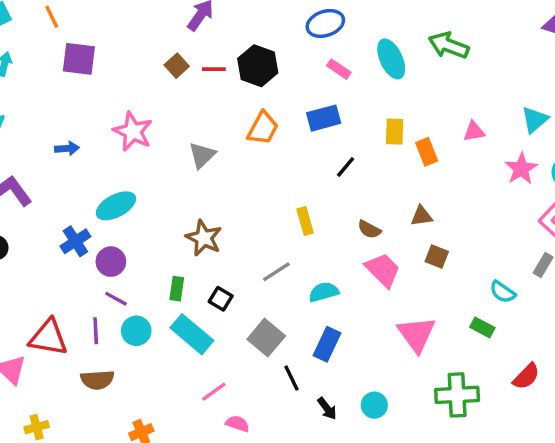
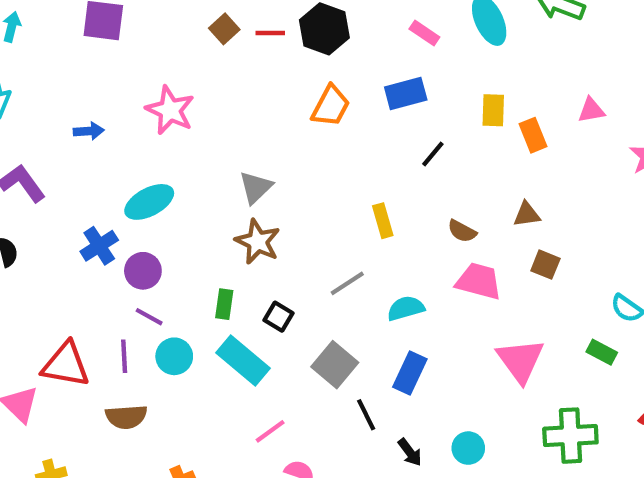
gray triangle: (202, 155) -> (256, 187), moved
pink trapezoid: (383, 270) -> (479, 281), turned -30

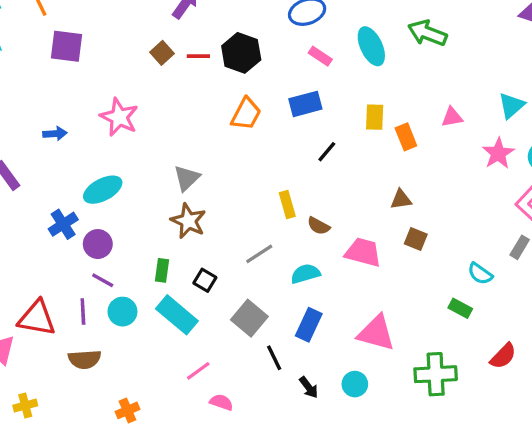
brown semicircle: (462, 231) -> (319, 226), moved
pink triangle: (520, 360) -> (376, 333), moved, turned -39

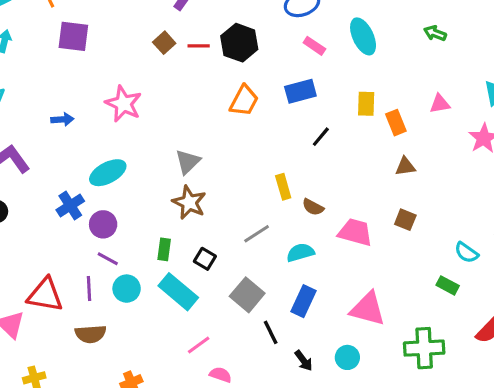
green arrow: (427, 33) -> (435, 33), moved, size x0.6
brown triangle: (401, 200) -> (405, 166), moved

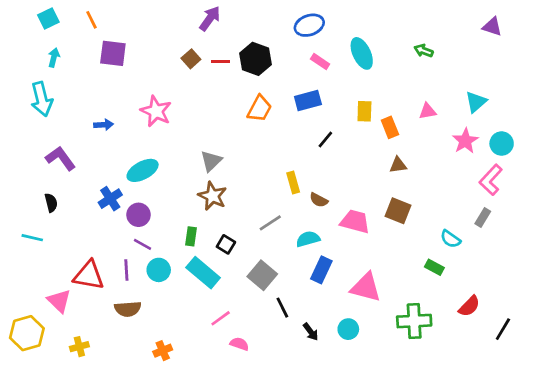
brown square: (405, 220) -> (398, 211), size x1.4
blue rectangle: (304, 301) -> (321, 270), moved

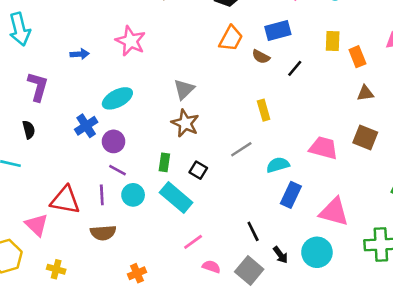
purple L-shape: (61, 158) -> (38, 87), turned 52
brown semicircle: (319, 200) -> (261, 57), moved
gray square: (262, 275) -> (249, 271), moved
cyan circle: (348, 329) -> (317, 252), size x1.5
yellow cross: (79, 347) -> (56, 269), turned 30

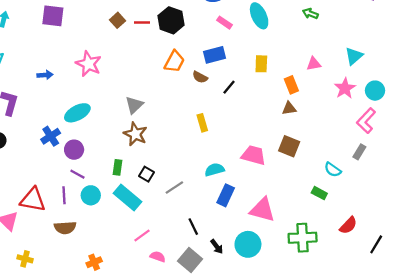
orange rectangle: (357, 57) -> (291, 85), moved
gray line: (241, 149) -> (174, 188), moved

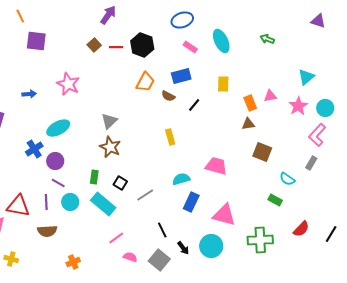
pink triangle: (314, 64) -> (270, 96), moved
brown square: (289, 146) -> (262, 152), moved
black line: (376, 244) -> (331, 234), moved

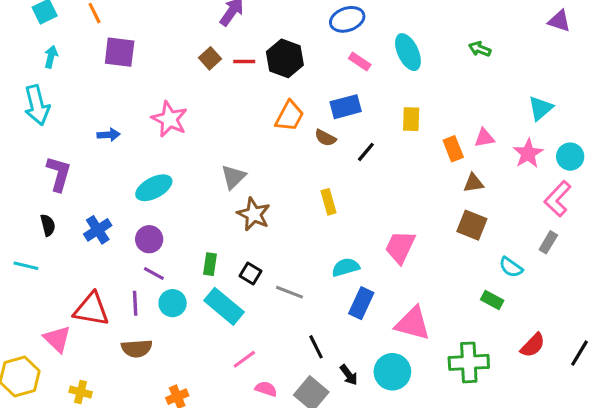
brown triangle: (248, 124) -> (473, 183), moved
brown star: (110, 147) -> (254, 214), moved
blue cross: (34, 149) -> (98, 230), moved
pink trapezoid: (216, 166) -> (400, 247), turned -80
gray line: (145, 195) -> (289, 292), turned 54

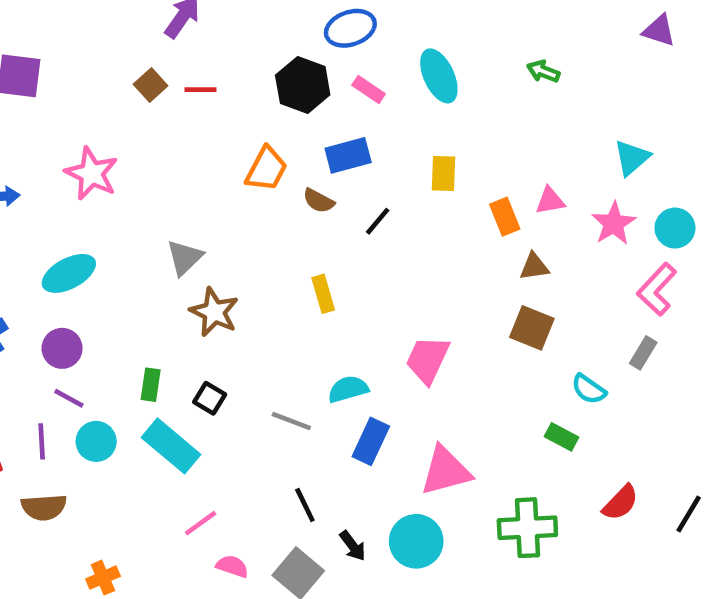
black hexagon: (285, 58) -> (303, 85), moved
gray line: (289, 292) -> (291, 421), moved
pink triangle: (413, 323) -> (446, 471), turned -30

